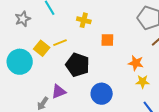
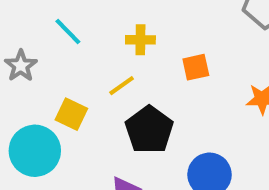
yellow line: (60, 43) -> (122, 86), moved
black pentagon: (78, 65) -> (149, 130), turned 30

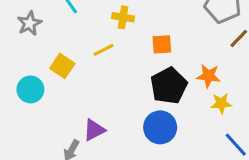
black pentagon: (149, 130) -> (169, 86), moved
cyan circle: (35, 151) -> (30, 89), size x0.7

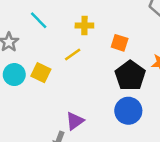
orange square: (162, 44) -> (120, 43), turned 30
cyan circle: (30, 89) -> (14, 75), moved

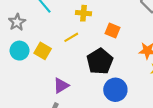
black pentagon: (130, 76) -> (100, 61), moved
purple triangle: (75, 121) -> (61, 86), moved

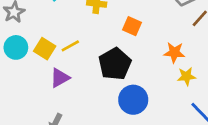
yellow line: (71, 37) -> (70, 46), moved
purple triangle: (61, 86) -> (60, 78), moved

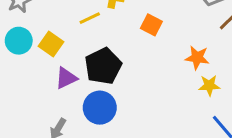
yellow line: (70, 46) -> (90, 18), moved
black pentagon: (115, 64) -> (103, 66), moved
blue circle: (133, 100) -> (100, 108), moved

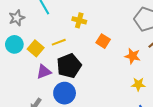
yellow line: (90, 18) -> (59, 42), moved
orange star: (197, 58) -> (133, 56), moved

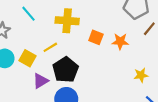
yellow cross: (79, 20) -> (67, 21), size x1.5
orange star: (133, 56) -> (120, 41), moved

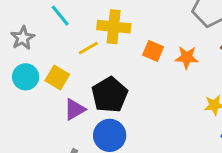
yellow line: (50, 47) -> (88, 48), moved

